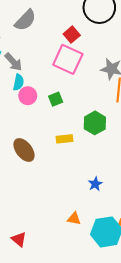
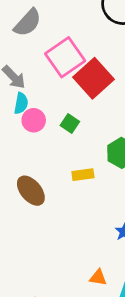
red square: (72, 35) -> (93, 78), moved, size x1.8
pink square: (68, 59) -> (65, 57), moved, turned 32
green square: (56, 99) -> (70, 124), turned -32

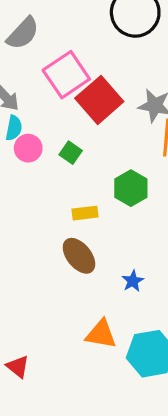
brown ellipse: (31, 191) -> (79, 256), moved
orange triangle: (98, 278) -> (101, 334), size x1.5

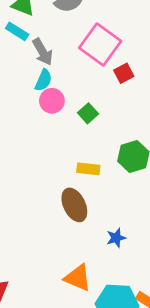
pink square: (66, 75) -> (100, 44), turned -33
red square: (99, 100) -> (124, 73), size x0.5

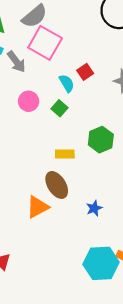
pink square: (100, 44) -> (45, 43), moved
cyan semicircle: (43, 80) -> (67, 83), moved, turned -48
orange triangle: (78, 278) -> (38, 207), moved, turned -45

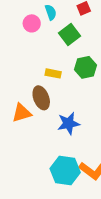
cyan semicircle: (67, 83) -> (51, 12), moved
green square: (59, 108) -> (69, 34), moved, size x1.5
blue star: (94, 208) -> (69, 123), size x1.6

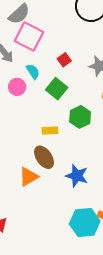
blue star: (69, 123) -> (77, 176), turned -30

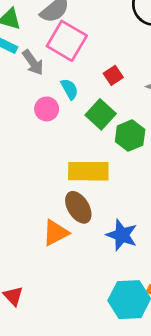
green hexagon: (80, 117) -> (130, 136), moved
yellow rectangle: (50, 131) -> (88, 171), size x1.8

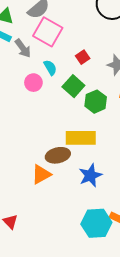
yellow rectangle: (88, 171) -> (81, 138), moved
brown ellipse: (78, 207) -> (58, 155), turned -70
blue star: (122, 235) -> (90, 175), turned 30

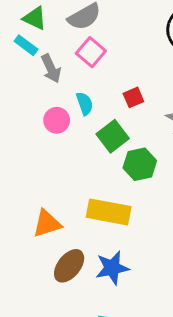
pink square: (48, 32) -> (91, 52), size x0.7
brown ellipse: (58, 155) -> (69, 266), moved, turned -50
orange triangle: (41, 174) -> (47, 224), moved

